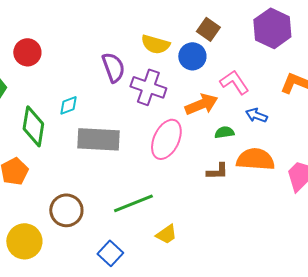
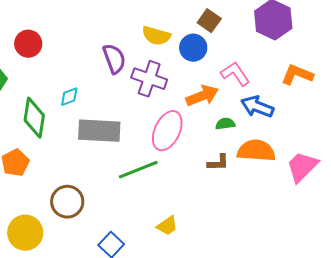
blue arrow: (256, 115) -> (257, 107), size x1.5
green line: (133, 203) -> (138, 170), moved

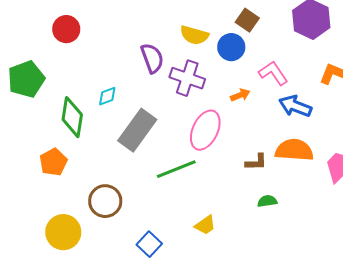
red circle: (28, 44) -> (66, 29), moved
orange arrow: (202, 96) -> (240, 95), size x0.6
green semicircle: (225, 124) -> (267, 201), moved
gray rectangle: (99, 131) -> (137, 130), turned -57

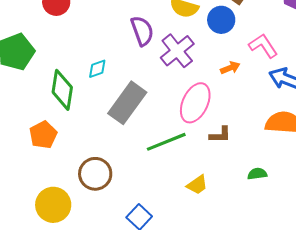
purple cross: (187, 78) -> (177, 51), turned 32
brown L-shape: (256, 162) -> (220, 135), moved
yellow trapezoid: (205, 225) -> (197, 185), moved

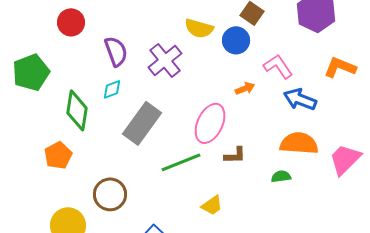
purple semicircle: (142, 31) -> (116, 51), moved
purple cross: (177, 51) -> (165, 60), moved
green semicircle: (257, 174) -> (281, 176), moved

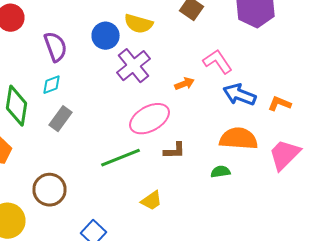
blue circle: (236, 40) -> (106, 36), moved
purple cross: (165, 60) -> (134, 66), moved
orange L-shape: (340, 67) -> (280, 104), moved, size x0.7
gray rectangle: (142, 123) -> (60, 119), moved, size x0.6
pink ellipse: (210, 123) -> (150, 119), turned 36

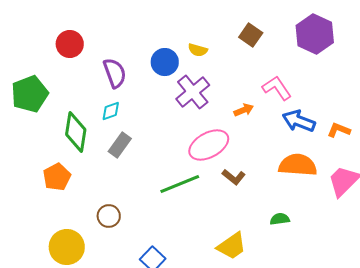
yellow semicircle: (138, 24) -> (198, 50), size x0.7
brown L-shape: (174, 151) -> (234, 177), turned 40
green semicircle: (220, 172) -> (280, 219), moved
brown circle: (50, 190) -> (109, 216), size x0.7
yellow trapezoid: (152, 201) -> (232, 246), moved, size x1.4

